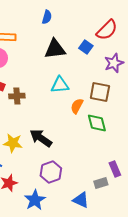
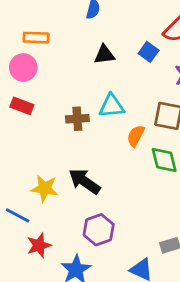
black triangle: (55, 49) -> (104, 55), size x0.7
brown cross: (17, 96) -> (77, 119), moved

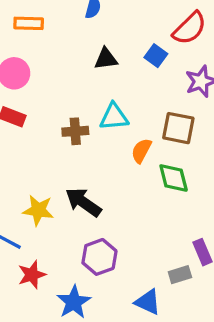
orange rectangle: (36, 38) -> (29, 23), moved

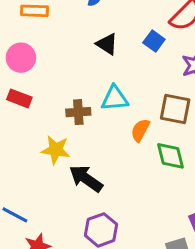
black triangle: (106, 59) -> (107, 44), turned 40
yellow star: (38, 210) -> (56, 150), moved

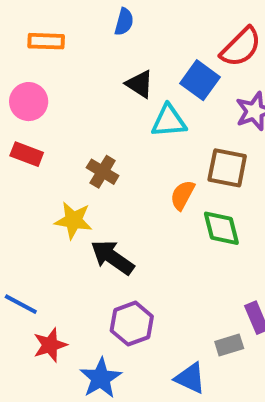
blue square: (154, 41) -> (200, 80), size x1.4
cyan triangle: (115, 98) -> (169, 121), moved
brown cross: (78, 112) -> (103, 172), turned 35

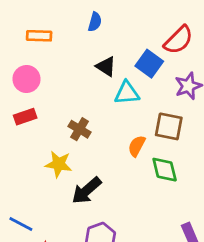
red rectangle: (27, 154) -> (25, 117), turned -40
black arrow: (112, 257) -> (86, 191), turned -76

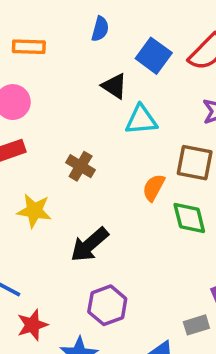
blue square: (149, 64) -> (154, 56), moved
yellow star: (59, 164) -> (34, 211), moved

